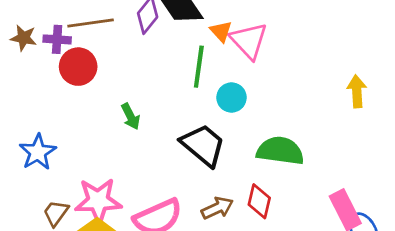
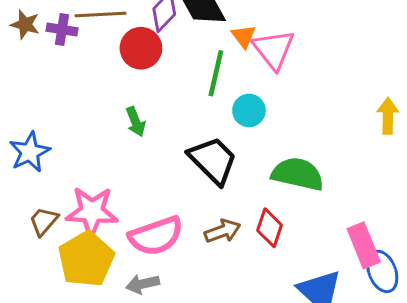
red circle: (78, 67) -> (141, 48), moved

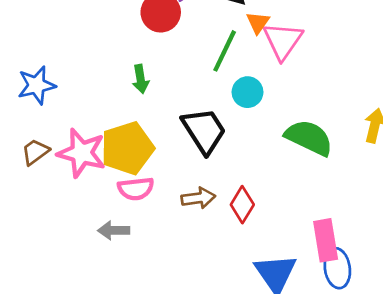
green semicircle: (298, 174) -> (309, 138), moved
pink semicircle: (156, 236) -> (136, 189), size x0.7
yellow pentagon: (86, 259) -> (127, 148), moved

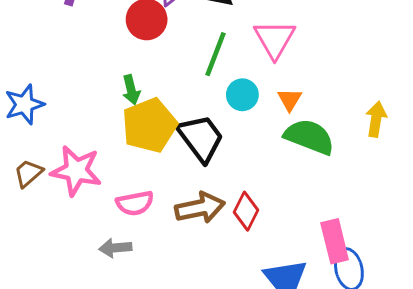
orange triangle: (258, 23) -> (290, 100), moved
yellow pentagon: (127, 148) -> (149, 125), moved
brown arrow: (198, 198) -> (200, 208), size x1.4

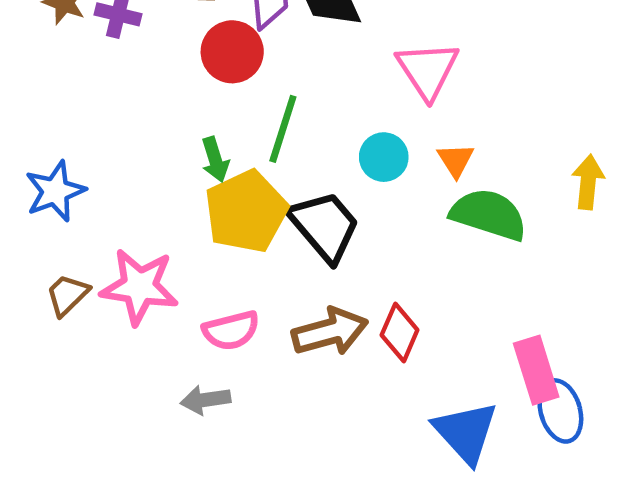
green line: (216, 54) -> (283, 129), moved

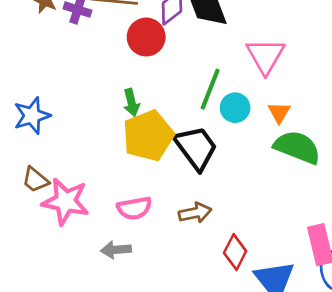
green line: (283, 129) -> (210, 89), moved
pink star: (139, 287) -> (66, 201), moved
brown trapezoid: (67, 295) -> (35, 180), turned -100
brown arrow: (330, 332) -> (195, 213), size x0.7
red diamond: (400, 333) -> (235, 252), moved

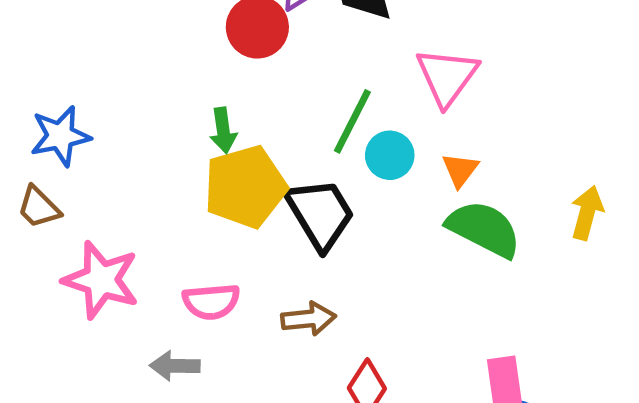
brown trapezoid: (35, 180) -> (39, 207), moved

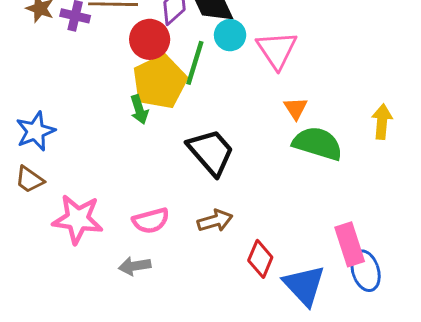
green line: (352, 121) -> (195, 63), moved
cyan circle: (390, 155) -> (230, 35), moved
yellow pentagon: (245, 187) -> (160, 82), moved

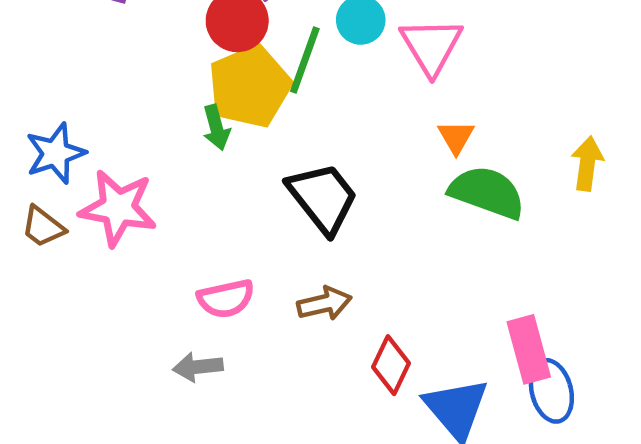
pink star: (78, 219) -> (118, 208), moved

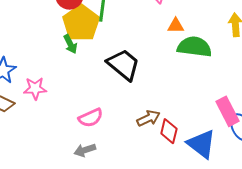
orange triangle: (456, 137) -> (176, 26), turned -48
pink star: (118, 208) -> (35, 88), size x0.7
brown arrow: (324, 303) -> (149, 118), moved

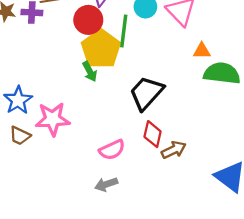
black trapezoid: (123, 65) -> (146, 93), turned -87
pink star: (35, 88) -> (53, 119), size x1.4
red diamond: (169, 131) -> (153, 134), moved

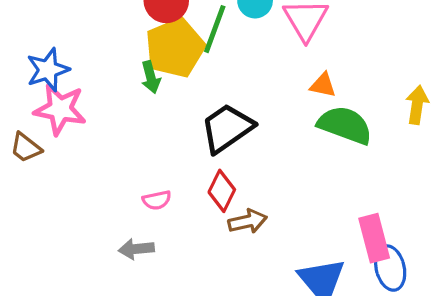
blue star: (18, 100) -> (48, 70), moved
pink star: (53, 119) -> (60, 109), moved
pink semicircle: (112, 150) -> (157, 200), size x0.7

